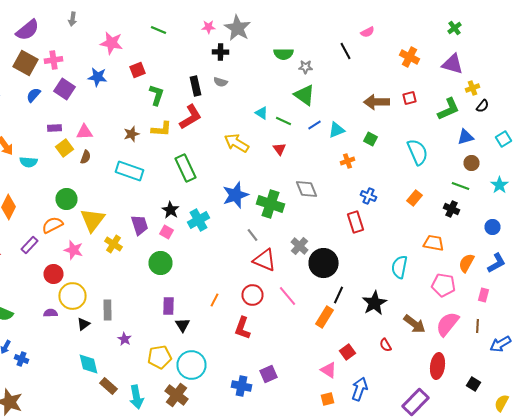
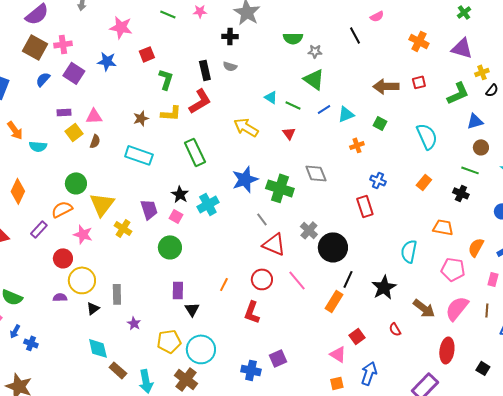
pink star: (208, 27) -> (200, 11), moved

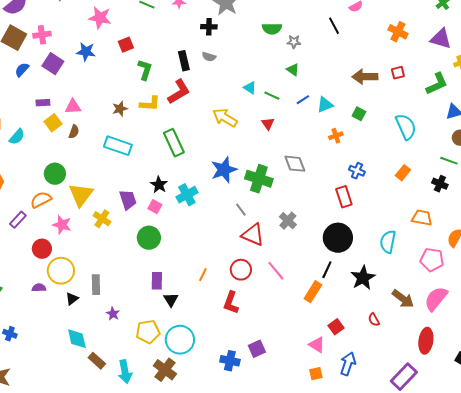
green triangle: (314, 79) -> (293, 70), size x0.6
cyan semicircle: (38, 146) -> (17, 137), turned -54
black circle: (333, 247) -> (338, 238), moved

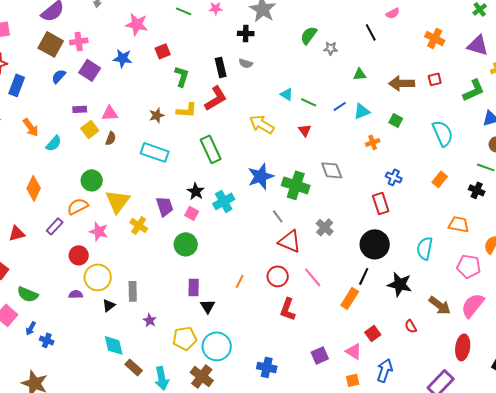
green semicircle: (272, 29) -> (309, 35), turned 126
green triangle: (293, 70) -> (360, 74), moved, turned -40
black star: (363, 278) -> (400, 284), turned -30
red L-shape: (231, 303) -> (288, 309), moved
purple square: (257, 349) -> (320, 355), moved

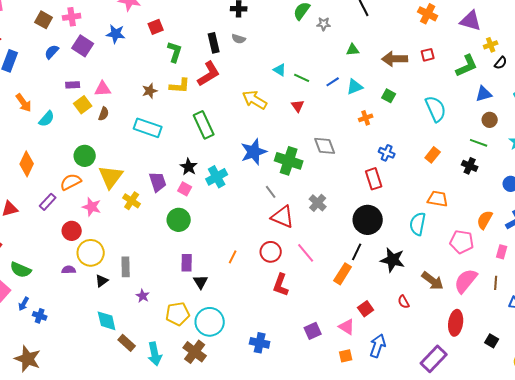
brown square: (51, 44) -> (44, 20), size x0.7
orange trapezoid: (459, 224) -> (438, 199), moved

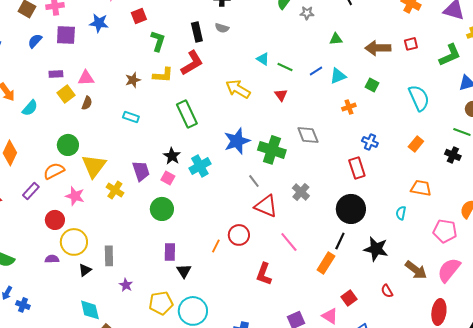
purple square: (83, 46) -> (66, 35), turned -30
cyan rectangle: (148, 128) -> (131, 117), size x0.6
cyan semicircle: (418, 224) -> (401, 213), size x0.6
red circle: (271, 252) -> (239, 235), moved

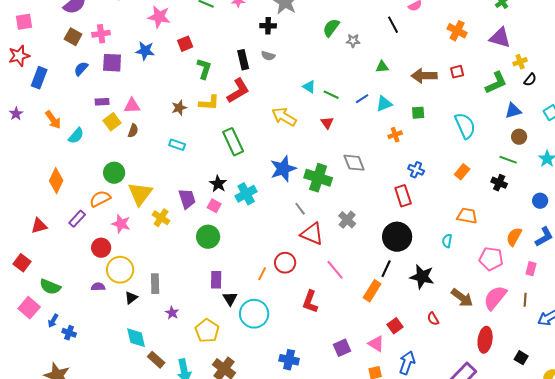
green square: (372, 85) -> (418, 113), turned -32
yellow pentagon: (161, 303) -> (207, 331), turned -30
cyan circle: (193, 311) -> (254, 314), moved

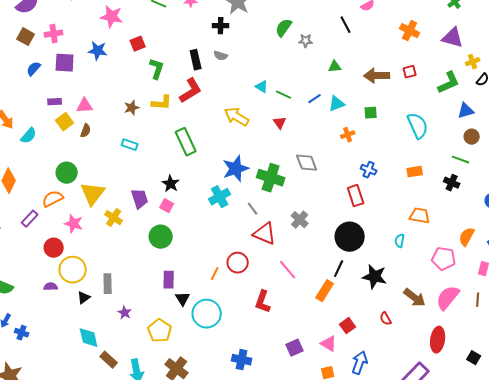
orange rectangle: (462, 172) -> (415, 172), turned 42
cyan cross: (246, 194) -> (220, 197), moved

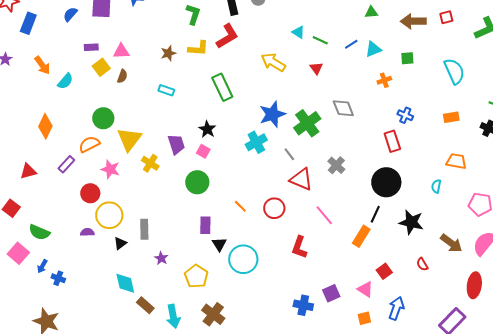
green cross: (271, 178) -> (307, 123), turned 36
orange line: (215, 274) -> (240, 206), moved, turned -72
blue cross: (242, 360) -> (303, 305), moved

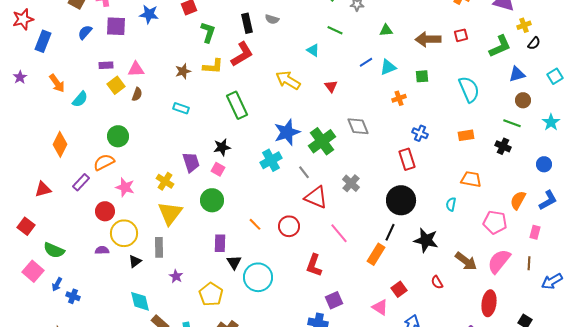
green line: (320, 40) -> (335, 30), moved
black star: (207, 129) -> (222, 147), turned 30
yellow triangle: (129, 139) -> (170, 213), moved
purple square: (331, 293) -> (334, 300), moved

